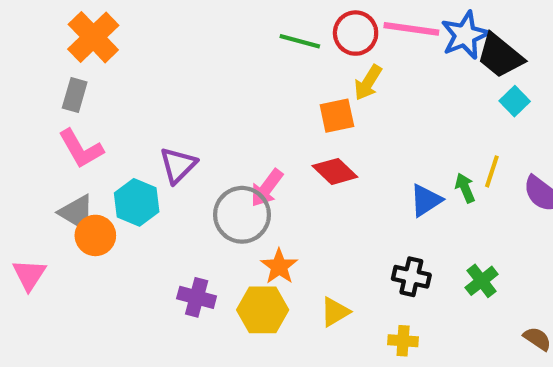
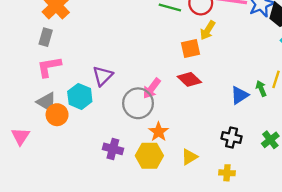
pink L-shape: (81, 149) -> (49, 67), turned 110

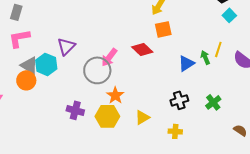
orange square: (190, 49) -> (163, 29), moved
gray triangle: (47, 102) -> (29, 65), moved
black cross: (232, 137) -> (179, 100), turned -30

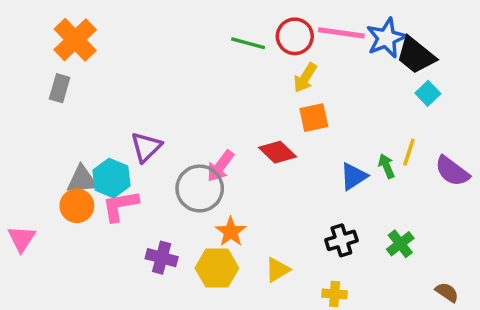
pink L-shape: (19, 38) -> (120, 206), moved
gray triangle: (29, 65) -> (82, 180), turned -36

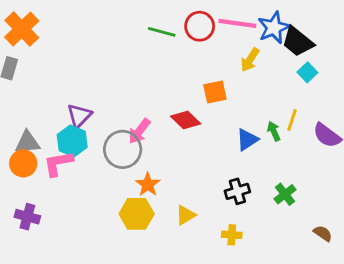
yellow arrow: (305, 78) -> (250, 60), moved
cyan hexagon: (111, 178) -> (72, 141), moved
purple cross: (162, 258) -> (27, 217), moved

